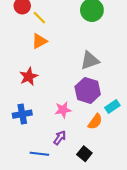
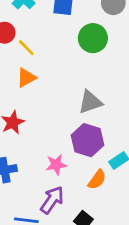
purple arrow: (60, 138) -> (52, 200), size x1.5

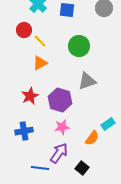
green circle: (93, 38) -> (79, 46), moved
purple hexagon: (87, 140) -> (60, 100), moved

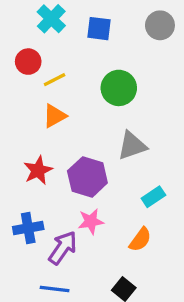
yellow line: (40, 41) -> (55, 80), turned -72
cyan rectangle: (108, 124) -> (153, 197), moved
purple arrow: (59, 153) -> (63, 248), moved

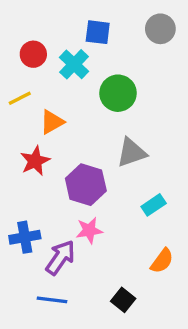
cyan cross: (51, 19) -> (74, 64), moved
red circle: (28, 62) -> (33, 54), moved
yellow line: (55, 80) -> (20, 98), moved
red star: (38, 170) -> (35, 161), moved
orange semicircle: (140, 240) -> (162, 261), moved

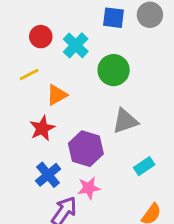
blue square: (98, 32) -> (114, 18), moved
blue cross: (25, 237) -> (48, 175), moved, turned -30

